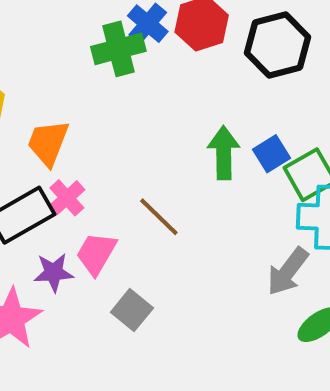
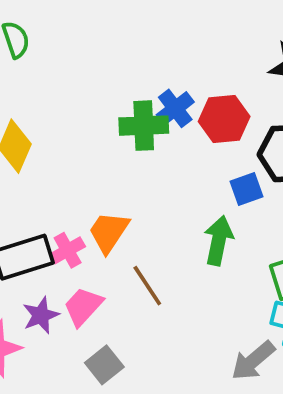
orange trapezoid: (48, 143) -> (109, 232), moved
blue square: (271, 154) -> (246, 189), moved
purple star: (54, 272) -> (41, 315), turned -30

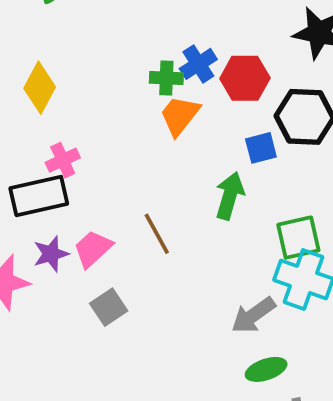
green cross: (144, 126) -> (166, 78), size x0.7
orange trapezoid: (109, 232) -> (180, 115), moved
pink cross: (68, 250) -> (63, 160), moved

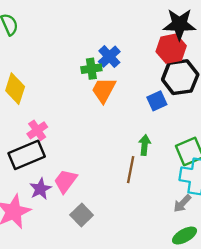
red hexagon: (245, 78) -> (171, 49), moved
green arrow: (230, 196) -> (145, 145), moved, size x0.7
brown line: (157, 234) -> (131, 170), moved, turned 50
gray arrow: (253, 315) -> (182, 203), moved, size x0.7

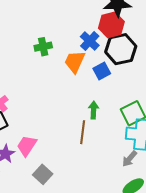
blue cross: (109, 57) -> (90, 41), moved
orange trapezoid: (104, 90) -> (75, 62), moved

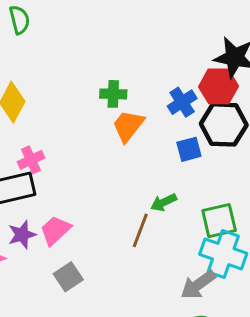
orange trapezoid: (75, 62) -> (128, 126), moved
green arrow: (94, 110) -> (164, 202), turned -132
gray arrow: (130, 159) -> (198, 285), size x1.4

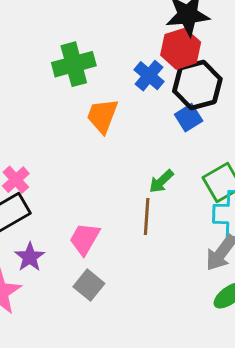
green cross: (113, 94) -> (74, 64), moved, size x1.5
blue square: (189, 149) -> (189, 118), moved
pink trapezoid: (55, 230) -> (85, 239), moved

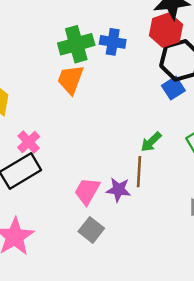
blue cross: (149, 76) -> (113, 42), moved, turned -30
orange trapezoid: (102, 116) -> (70, 79), moved
purple star: (30, 257) -> (118, 190), moved, turned -30

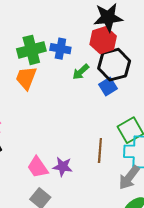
green arrow: (151, 142) -> (81, 72), moved
brown line: (139, 172) -> (100, 151), moved
pink trapezoid: (87, 191) -> (38, 167), turned -65

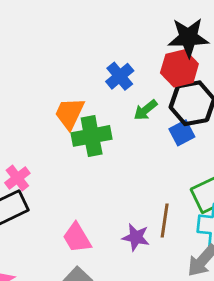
blue cross: (60, 49) -> (120, 76), turned 36
green cross: (31, 50) -> (92, 136), moved
purple star: (63, 167) -> (136, 237), moved

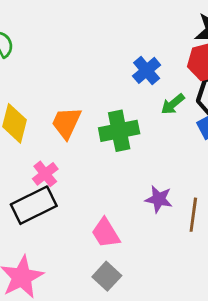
orange trapezoid: (70, 113) -> (66, 123), moved
purple star: (136, 237) -> (159, 199), moved

